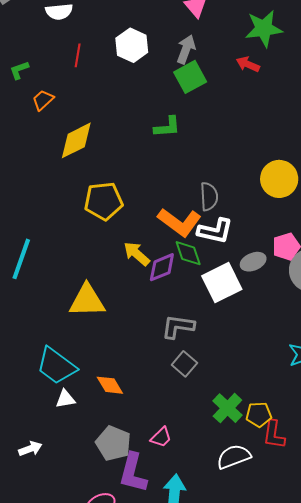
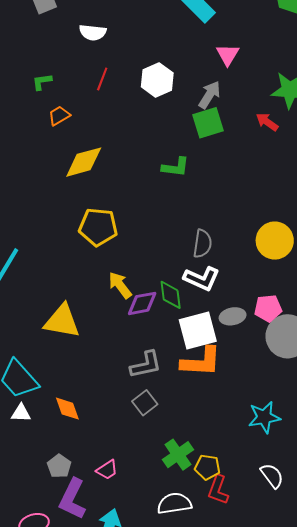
orange L-shape: (179, 222) -> (201, 362), moved, turned -45
gray L-shape: (178, 327) -> (146, 365), turned 148
gray pentagon: (113, 443) -> (59, 466), size x0.7

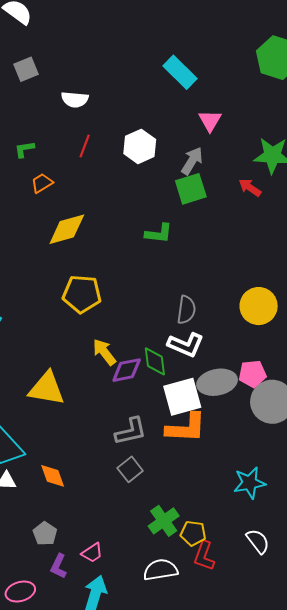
gray ellipse: (233, 316) -> (217, 382), size x1.5
pink trapezoid: (107, 470) -> (92, 553), moved
purple L-shape: (72, 499) -> (59, 566), size x0.6

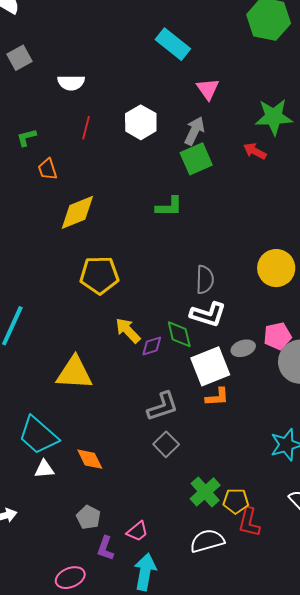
orange trapezoid: (42, 183) -> (48, 169), turned -70
purple diamond: (127, 370) -> (152, 346), size x0.7
gray ellipse: (217, 382) -> (243, 348), size x0.6
orange L-shape: (186, 428) -> (217, 397), size x0.6

